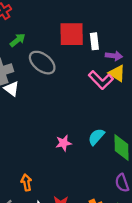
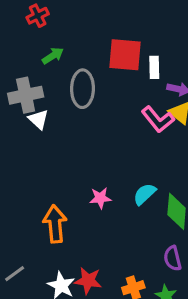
gray ellipse: (42, 63) -> (82, 89), turned 48
orange arrow: (26, 182) -> (55, 224), moved, size x1.6

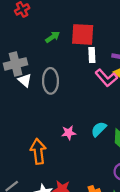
green arrow: (53, 56) -> (53, 37), moved
white rectangle: (154, 67) -> (92, 55), moved
gray ellipse: (82, 89) -> (51, 81), moved

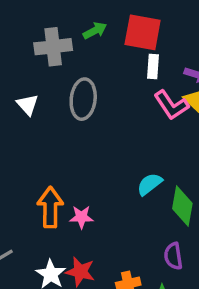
gray cross: (16, 64) -> (53, 47), moved
white triangle: (25, 80) -> (28, 105), moved
pink star: (69, 133) -> (81, 217), moved

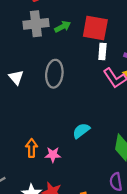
gray cross: (53, 47) -> (36, 24), moved
cyan semicircle: (150, 184) -> (81, 131), moved
orange arrow: (50, 207) -> (31, 148), size x0.7

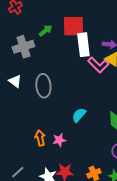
gray cross: (36, 24) -> (23, 47), moved
white rectangle: (102, 51) -> (83, 45), size x1.6
gray ellipse: (54, 74) -> (43, 86), moved

